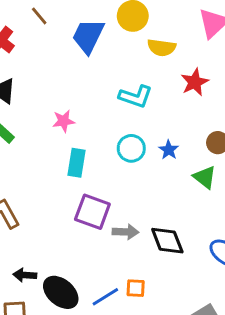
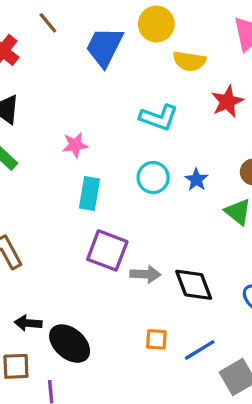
blue line: (105, 297) -> (200, 350), moved

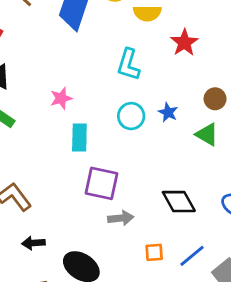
cyan L-shape: (159, 118) -> (128, 65), turned 96
gray arrow: (145, 274) -> (121, 218), moved
black arrow: (28, 323) -> (33, 243), moved

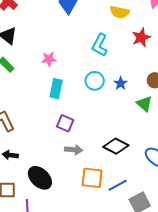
purple square: (102, 183) -> (65, 123), size x0.7
black diamond: (179, 202) -> (116, 146), turned -45
orange square: (154, 252) -> (92, 178), size x1.6

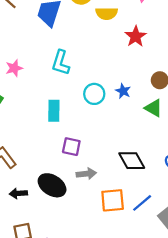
cyan L-shape: (100, 45) -> (61, 63), moved
pink star: (49, 59) -> (14, 68), moved
black diamond: (116, 146) -> (132, 161), turned 45
black ellipse: (40, 178) -> (52, 185), moved

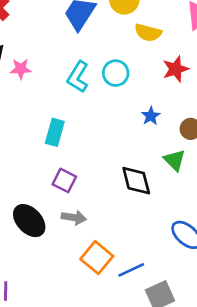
blue star: (123, 91) -> (151, 116), moved
cyan circle: (94, 94) -> (116, 73), moved
black diamond: (132, 161) -> (136, 181), moved
orange square: (113, 200) -> (97, 258), turned 30

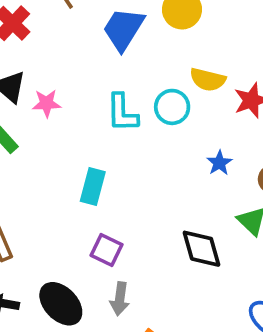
yellow semicircle: (148, 33) -> (208, 80), moved
cyan L-shape: (78, 77) -> (122, 113), turned -32
gray arrow: (74, 217) -> (120, 299), turned 90

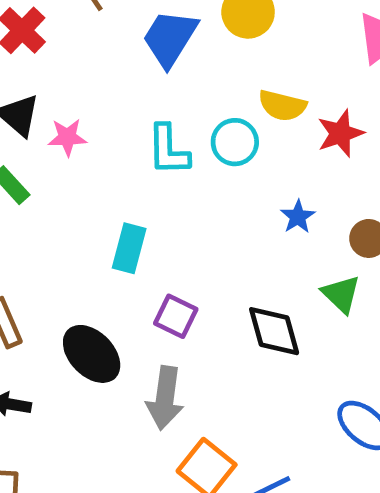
purple square: (106, 250) -> (176, 316), moved
gray arrow: (120, 299) -> (165, 398), size x1.4
black ellipse: (61, 304) -> (92, 354), moved

